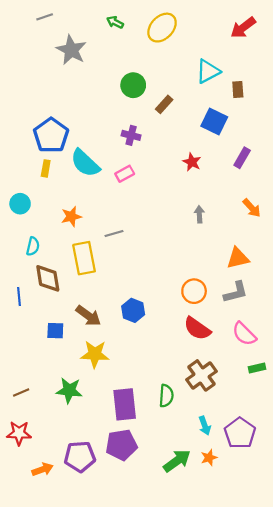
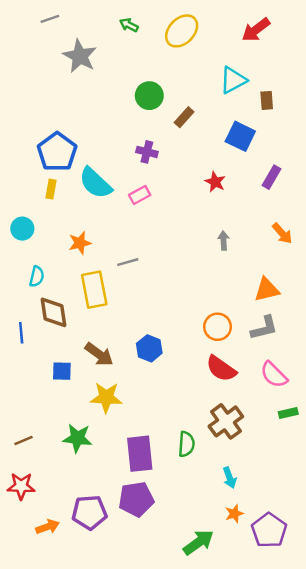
red arrow: (243, 28) -> (256, 30), moved
purple pentagon: (240, 433) -> (269, 530), moved
green arrow: (177, 461) -> (198, 542), moved

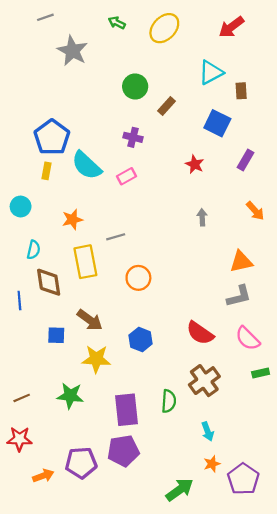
orange circle: (218, 327) -> (138, 278), moved
blue hexagon: (149, 348) -> (141, 339), moved

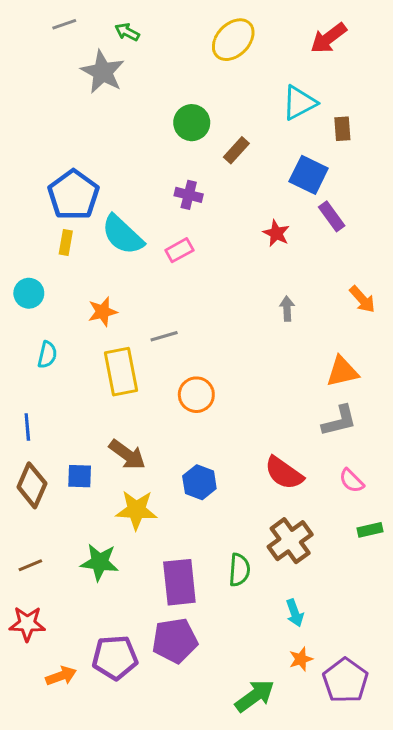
green arrow: (117, 23) -> (127, 32), moved
purple rectangle: (245, 160) -> (332, 216), moved, turned -66
brown diamond: (49, 282) -> (32, 485), moved, turned 32
pink semicircle: (248, 338) -> (352, 481), size x0.7

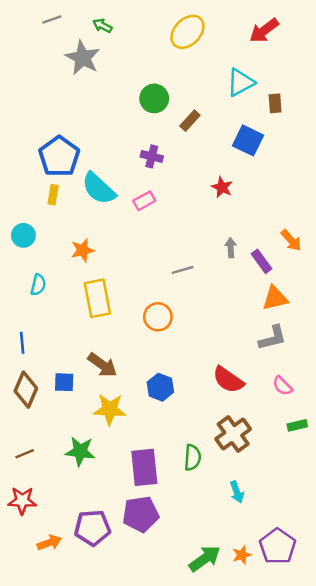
purple rectangle: (332, 216) -> (262, 261), moved
gray line: (164, 336) -> (183, 270), moved
orange star: (301, 659) -> (242, 555), moved

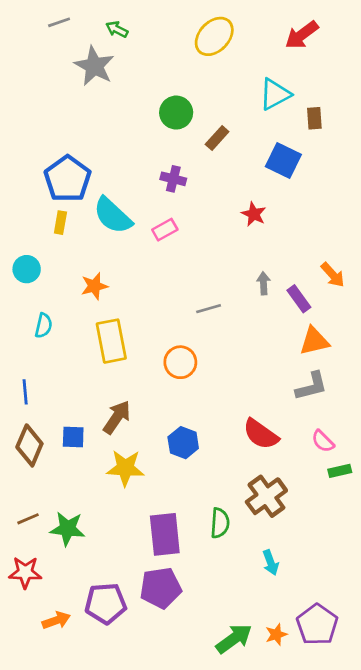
brown arrow: (102, 365) -> (117, 417), turned -92
green rectangle: (297, 425) -> (340, 471), moved
green star: (80, 451) -> (68, 529), moved

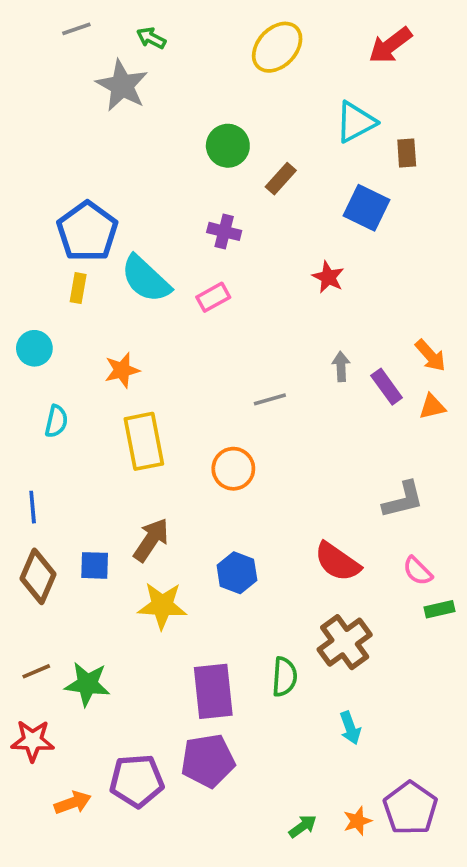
orange triangle: (314, 341) -> (432, 407), moved, size x0.7
green arrow: (234, 639) -> (303, 826), size x0.6

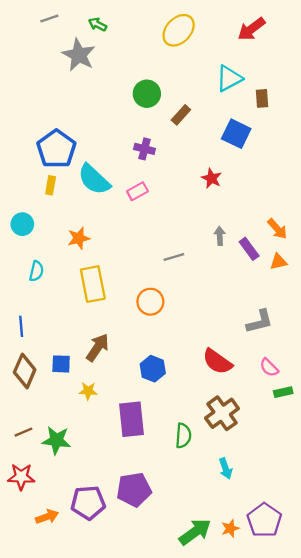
yellow star: (162, 606) -> (88, 391), moved, size x0.6
purple rectangle: (213, 691) -> (132, 419), moved
green arrow: (303, 826) -> (195, 532), size x1.8

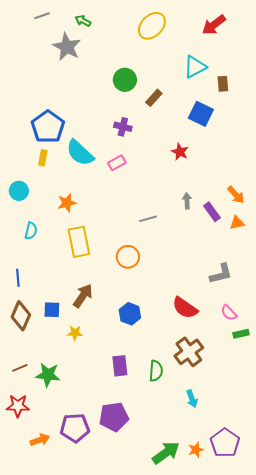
purple rectangle: (132, 419) -> (120, 366), moved, size x0.7

